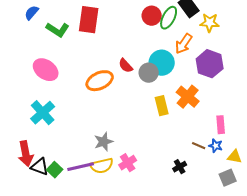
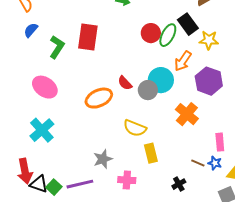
green L-shape: (58, 30) -> (57, 47), turned -90
yellow rectangle: (162, 106) -> (151, 153), moved
pink cross: (128, 163) -> (127, 180), turned 36
yellow semicircle: (102, 166) -> (135, 128), moved, turned 35

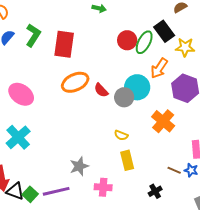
green L-shape: (57, 47) -> (33, 35), moved
orange ellipse: (99, 98) -> (75, 82), moved
yellow semicircle: (135, 128) -> (121, 135), moved, size x0.6

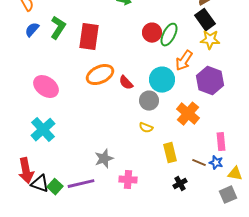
black rectangle: (164, 31) -> (205, 20), moved
gray circle: (124, 97) -> (149, 101), moved
yellow rectangle: (127, 160) -> (170, 153), moved

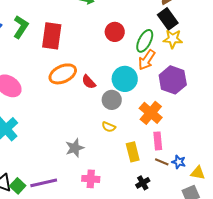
green ellipse: (169, 35) -> (145, 41), moved
pink rectangle: (221, 142) -> (158, 141), moved
gray star: (104, 159) -> (75, 148), moved

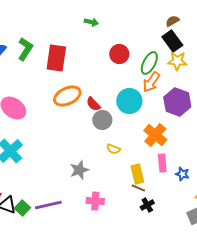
gray circle: (112, 100) -> (102, 120), moved
brown line: (162, 162) -> (138, 188), moved
blue star: (179, 162) -> (182, 174), moved

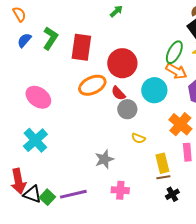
green arrow: (91, 22) -> (116, 11), turned -56
red circle: (119, 54) -> (122, 63), moved, size x1.5
orange arrow: (151, 82) -> (176, 71), turned -95
brown line: (138, 188) -> (163, 177), turned -32

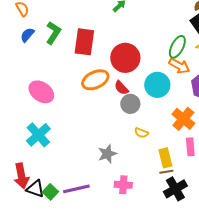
black cross: (172, 194) -> (175, 189), size x1.6

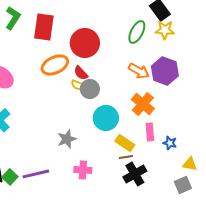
orange arrow: (179, 66) -> (139, 71), moved
cyan circle: (157, 85) -> (106, 118), moved
yellow semicircle: (141, 133) -> (78, 85), moved
yellow rectangle: (165, 158) -> (125, 143), turned -42

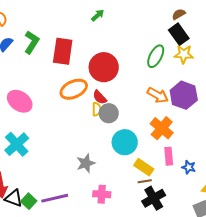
yellow semicircle: (78, 85) -> (97, 109), turned -112

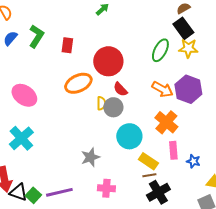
red rectangle: (63, 51) -> (67, 45), size x0.6
red semicircle: (100, 97) -> (120, 89), moved

